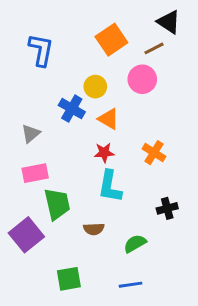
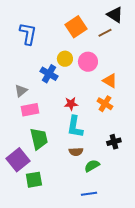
pink circle: (142, 79) -> (88, 62), moved
orange triangle: (109, 119) -> (110, 81), moved
pink rectangle: (35, 173) -> (30, 110), moved
brown semicircle: (94, 229) -> (76, 152), moved
green square: (69, 279) -> (34, 180), moved

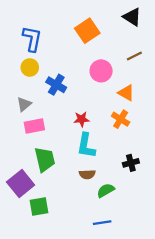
brown line: (105, 33) -> (134, 56), moved
yellow circle: (65, 59) -> (30, 67), moved

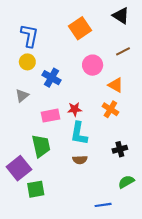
pink rectangle: (34, 126) -> (50, 116), moved
green semicircle: (106, 190) -> (126, 182), moved
blue line: (102, 223) -> (103, 205), moved

